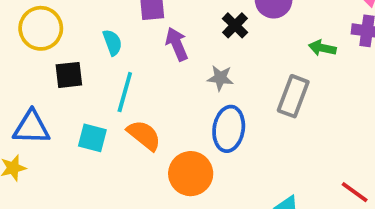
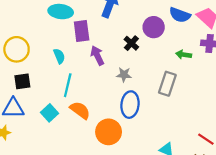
black square: (69, 75) -> (22, 81), moved
cyan square: (92, 138) -> (50, 113), turned 35

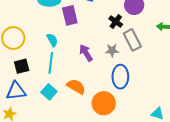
purple arrow: (97, 56) -> (86, 53), moved
gray rectangle: (167, 84) -> (132, 40), moved, turned -40
cyan line: (68, 85) -> (51, 63), moved

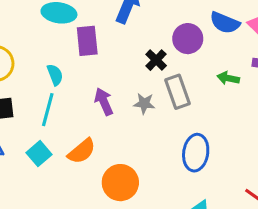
blue ellipse: (120, 77) -> (196, 153), moved
orange semicircle: (76, 87) -> (82, 151), turned 102

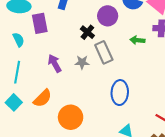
cyan semicircle: (55, 75) -> (19, 40), moved

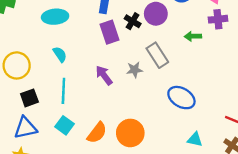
purple rectangle: (40, 23) -> (110, 32), moved
black cross: (87, 32) -> (133, 21), moved
blue ellipse: (120, 93) -> (181, 98), turned -55
orange semicircle: (43, 98) -> (97, 133), moved

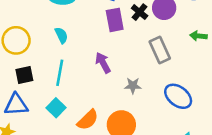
gray star: (135, 70) -> (133, 86), moved

